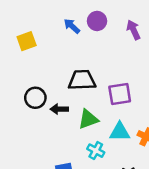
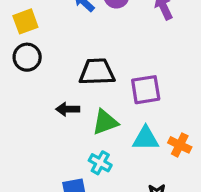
black circle: (35, 98) -> (27, 57), moved
cyan cross: (96, 151) -> (100, 163), moved

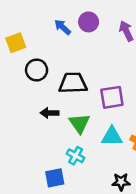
black circle: (27, 57) -> (37, 70), moved
green triangle: (105, 122) -> (79, 123), turned -45

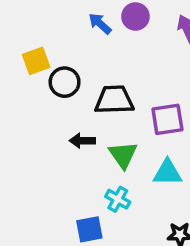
yellow square: (16, 43) -> (36, 61), moved

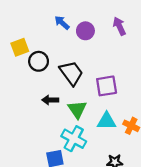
purple circle: (135, 16) -> (85, 31), moved
black trapezoid: (114, 100) -> (71, 73), turned 56
cyan cross: (118, 199) -> (74, 139), size x1.5

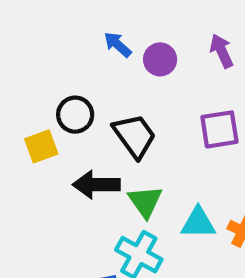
yellow square: (20, 47) -> (41, 146), moved
purple square: (107, 86) -> (219, 129), moved
black arrow: (50, 100) -> (96, 185), size x1.5

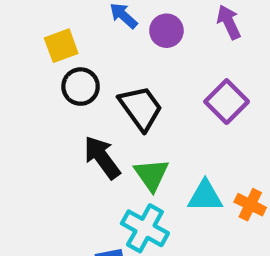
purple square: (219, 129) -> (227, 102), turned -36
yellow square: (41, 146) -> (61, 46), moved
black arrow: (96, 185) -> (102, 157), turned 54

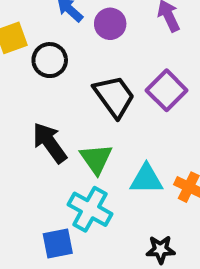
black circle: (81, 87) -> (50, 60), moved
black trapezoid: (141, 108) -> (114, 96), moved

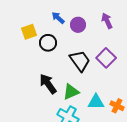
green triangle: (96, 159) -> (71, 92), turned 42

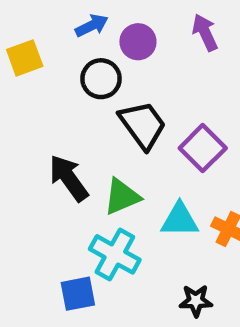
blue arrow: (58, 18) -> (92, 26), turned 112
black circle: (48, 43) -> (101, 79), moved
purple square: (106, 58) -> (203, 148), moved

